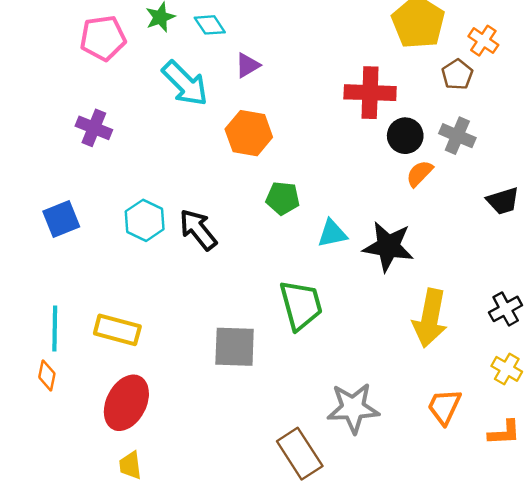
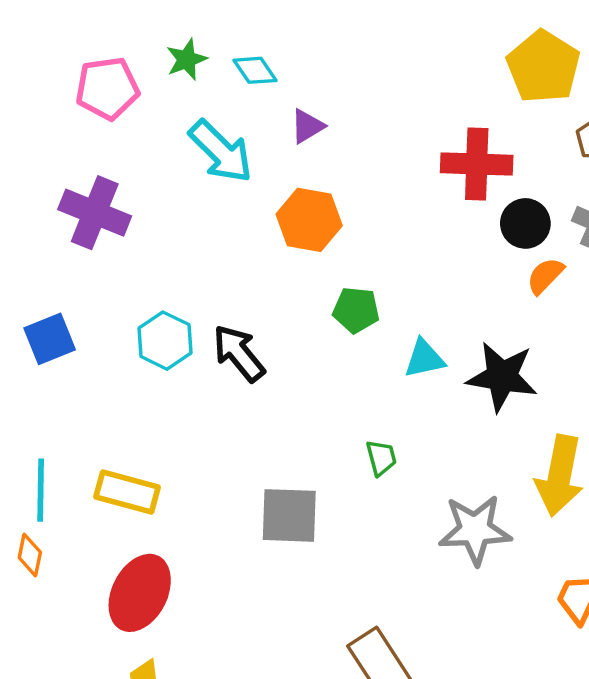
purple cross: (94, 128) -> (95, 213), size x1.4
green trapezoid: (301, 305) -> (381, 458), size x0.5
gray star: (353, 408) -> (475, 530), moved

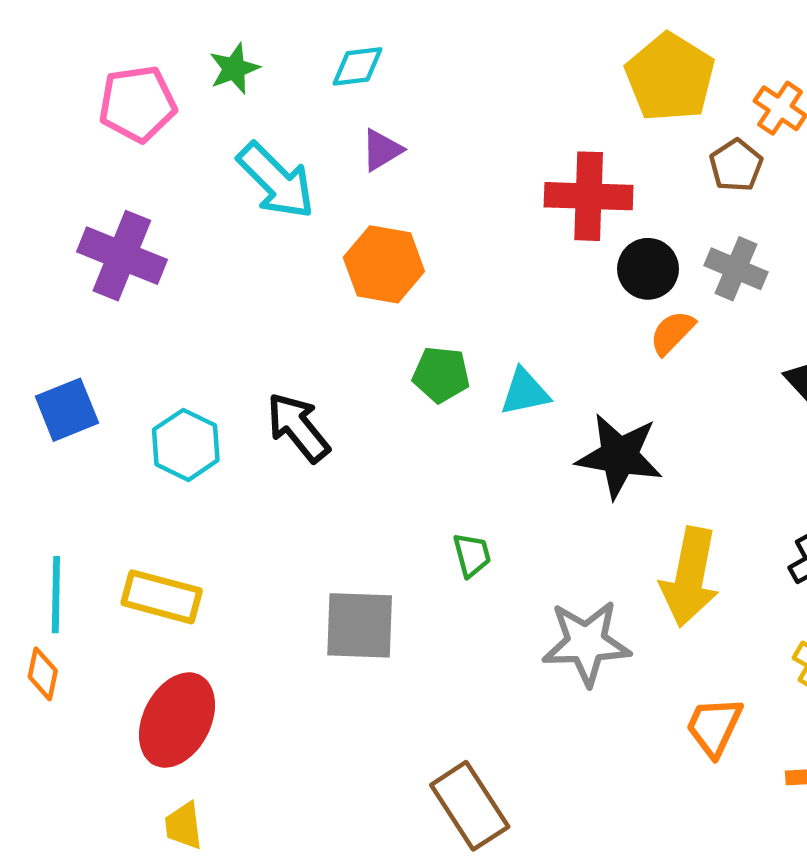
cyan diamond: (255, 70) -> (357, 66), moved, turned -63
cyan hexagon: (165, 341) -> (186, 445), moved
cyan triangle: (424, 359) -> (525, 392), moved

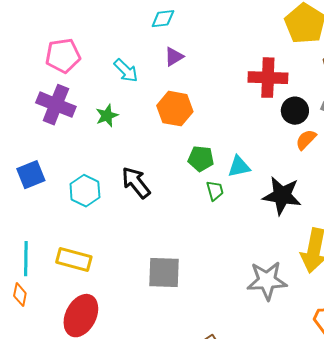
green star: (234, 69) -> (107, 116), moved
pink pentagon: (137, 104) -> (63, 56), moved
cyan arrow: (276, 181) -> (126, 71), size x0.7
green trapezoid: (472, 555) -> (215, 191), moved

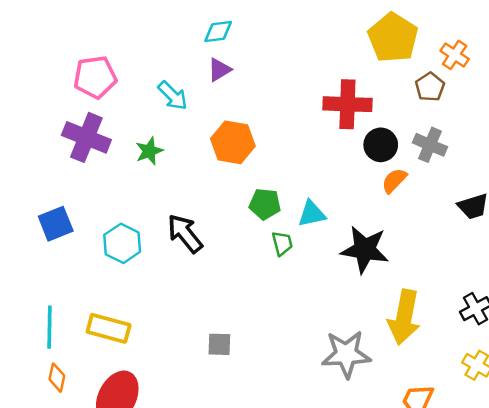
purple triangle: (174, 57) -> (219, 70), moved
gray square: (164, 273) -> (219, 344), size x0.6
orange diamond: (20, 295) -> (57, 378), moved

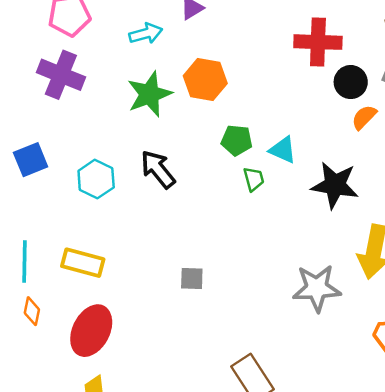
cyan arrow: (173, 96) -> (146, 34), turned -60
green star: (149, 151) -> (149, 94), moved, size x1.6
cyan triangle: (312, 214) -> (283, 150), turned 36

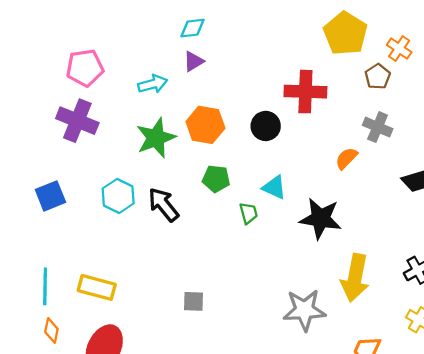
black circle: (351, 82) -> (266, 126), moved
green pentagon: (237, 140) -> (216, 179), moved
cyan hexagon: (96, 179) -> (118, 196), moved

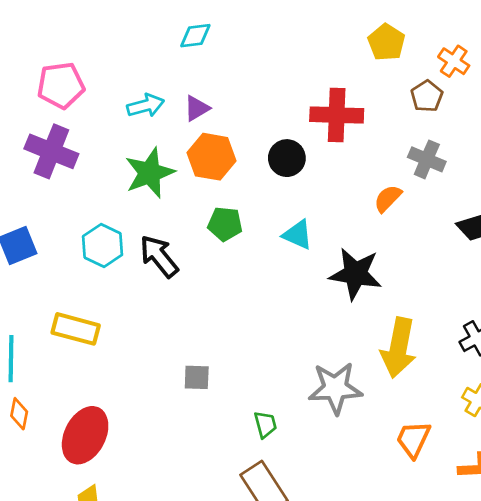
yellow pentagon: (345, 33) -> (386, 42), size x0.7
purple triangle: (194, 61) -> (197, 108), moved
green trapezoid: (248, 213) -> (265, 424), moved
yellow rectangle: (97, 287) -> (76, 329), moved

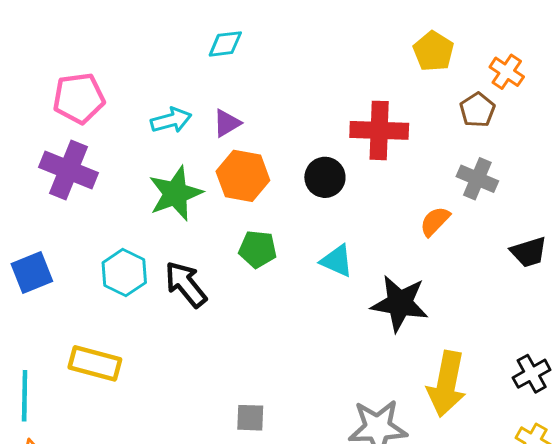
gray square: (197, 377) -> (250, 418), moved

